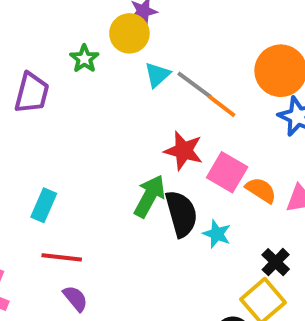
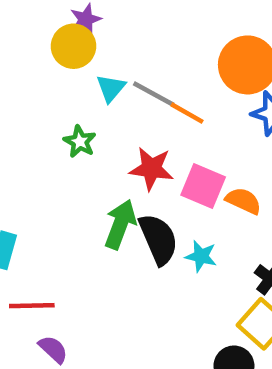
green star: (84, 59) -> (80, 142), moved

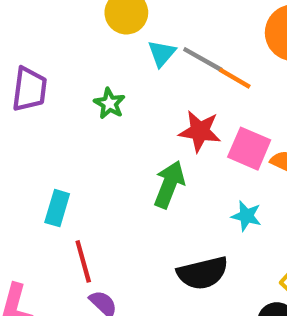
green star: (80, 142) -> (109, 103), moved
black semicircle: (158, 239) -> (203, 273), moved, turned 99
red line: (32, 306) -> (83, 261), turned 75

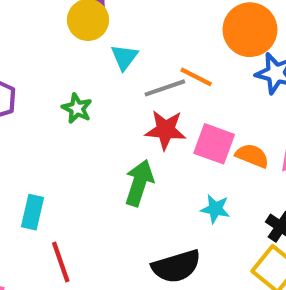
gray line: (203, 59) -> (165, 88), moved, turned -45

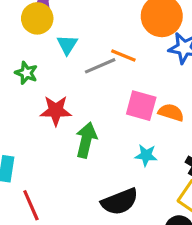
green star: (77, 108) -> (26, 73), moved
red star: (166, 130) -> (56, 111), moved

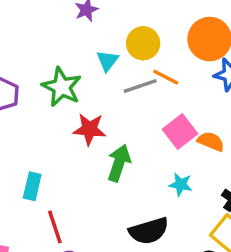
yellow circle: (37, 18) -> (143, 43), moved
green star: (26, 73) -> (62, 87), size x1.6
pink square: (141, 106) -> (180, 132), turned 32

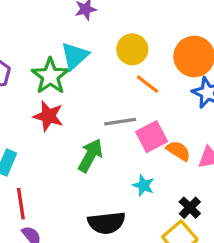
cyan triangle: (107, 61) -> (75, 56), moved, size x1.4
gray line: (140, 86) -> (120, 122), moved
red star: (90, 129) -> (48, 116), moved

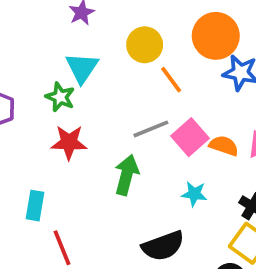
green star: (50, 76) -> (60, 97), size x0.7
orange line: (147, 84) -> (171, 80), turned 30

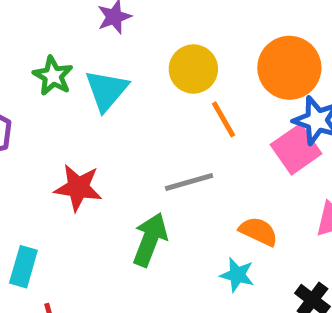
green star: (60, 97) -> (53, 76), moved
pink square: (190, 137) -> (296, 149), moved
orange semicircle: (224, 146) -> (258, 231), moved

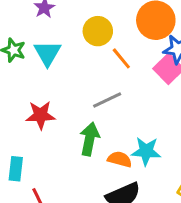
orange semicircle: (258, 231) -> (120, 159), moved
cyan star: (237, 275) -> (146, 151), size x1.4

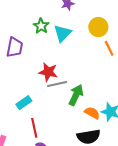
gray line: (107, 100) -> (57, 84), moved
cyan rectangle: (16, 169) -> (24, 103), turned 35

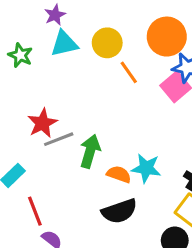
cyan triangle: (62, 33) -> (64, 44), moved, turned 42
red star: (48, 72) -> (42, 123), turned -30

